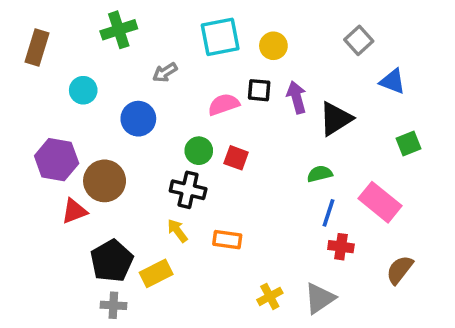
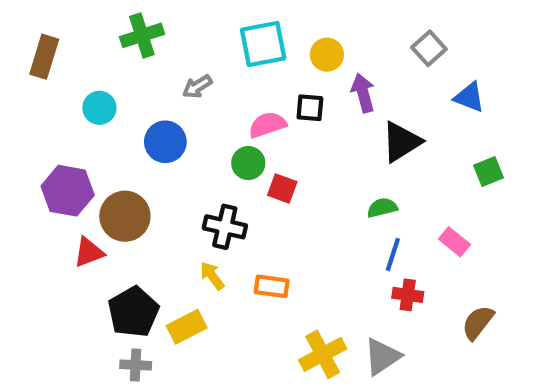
purple arrow: (297, 97) -> (363, 93), moved
green circle: (199, 151) -> (248, 163), moved
pink rectangle: (380, 202) -> (454, 242), size x0.6
yellow cross: (270, 296) -> (323, 354), size x1.5

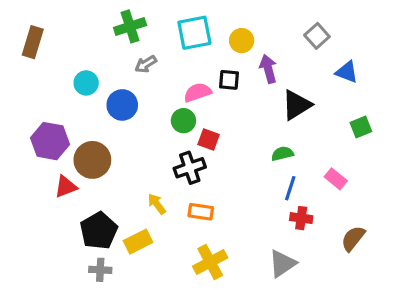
green cross: (142, 35) -> (130, 26), moved
cyan circle: (99, 108) -> (86, 83), moved
black cross: (225, 227) -> (190, 168), moved, turned -32
yellow cross: (323, 354) -> (210, 262), moved

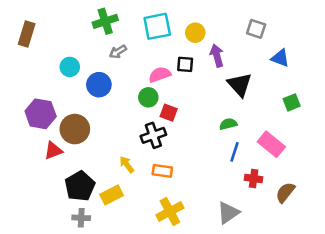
gray square: (317, 36) -> (256, 29), turned -30
black triangle: (297, 105) -> (240, 85), turned -40
pink rectangle: (336, 179) -> (271, 144), size x1.5
red cross: (301, 218) -> (254, 178), moved

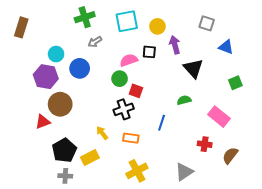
purple hexagon: (41, 114) -> (46, 77), moved
blue line: (235, 152) -> (162, 123), moved

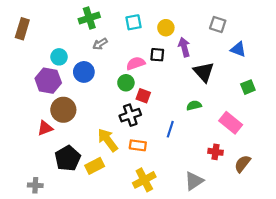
cyan square: (127, 21) -> (133, 22), size x0.7
yellow arrow: (102, 133) -> (108, 140), size x1.6
gray cross: (65, 176) -> (35, 185), moved

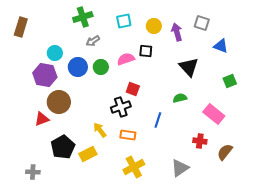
purple arrow: (184, 47) -> (177, 32), moved
green circle: (126, 83) -> (101, 67), moved
yellow arrow: (108, 140) -> (100, 130), size x0.7

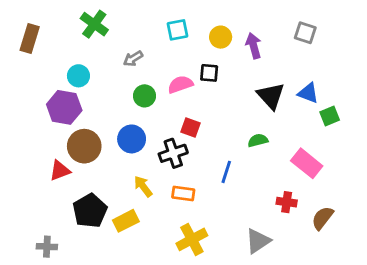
green cross: (83, 17) -> (94, 24), moved, turned -36
gray square: (202, 23) -> (305, 33), moved
blue triangle: (221, 46) -> (308, 93), moved
blue circle: (78, 67) -> (132, 139), moved

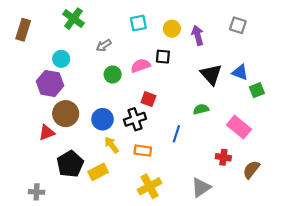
blue circle: (132, 139) -> (103, 119), moved

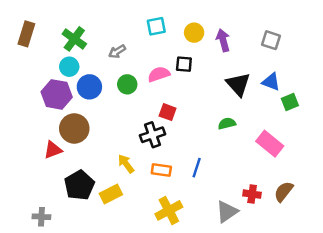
green cross: (73, 19) -> (74, 39), moved
gray square: (238, 25) -> (271, 40), moved
blue circle: (103, 119) -> (89, 87), moved
blue line: (176, 134) -> (197, 168), moved
red cross: (223, 157) -> (252, 194), moved

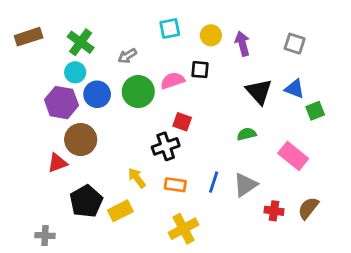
brown rectangle: (26, 34) -> (29, 37), turned 55
green circle: (127, 84) -> (138, 92), size x1.5
gray triangle: (227, 212) -> (245, 185), moved

